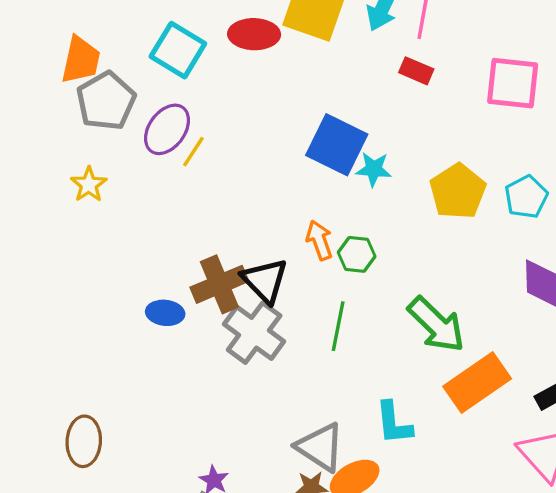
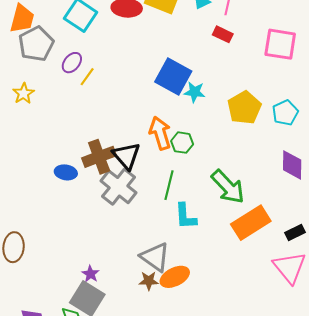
purple ellipse: (167, 129) -> (72, 63), size x0.7
orange arrow: (319, 240) -> (160, 133), size x1.4
cyan L-shape: (394, 423) -> (185, 216), moved

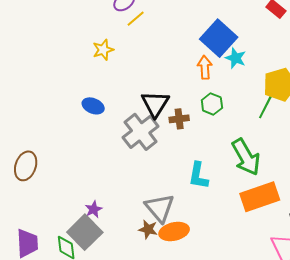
yellow star: (24, 93) -> (103, 50), moved
orange arrow: (160, 133) -> (205, 67), moved, size x0.7
brown cross: (99, 157) -> (179, 119), moved, size x0.6
green line: (169, 185) -> (267, 105), moved

